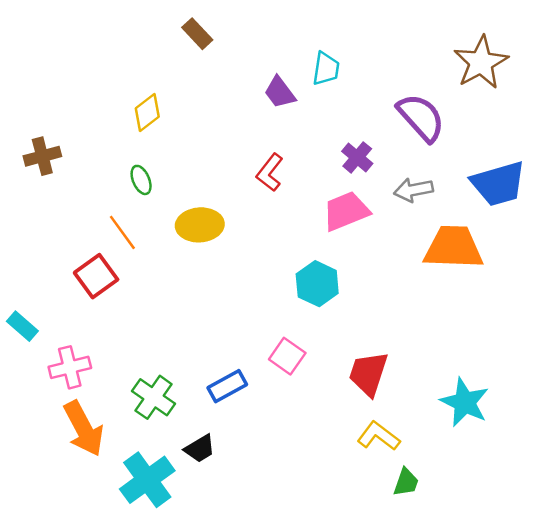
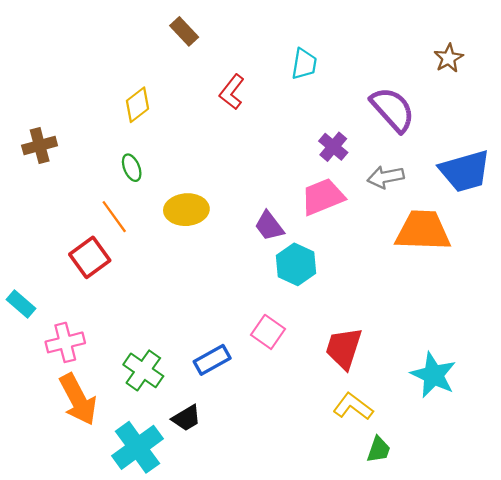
brown star: (481, 62) -> (449, 58), size x0.6
purple trapezoid: (280, 92) -> (269, 226), moved
red L-shape: (270, 172) -> (232, 92), moved

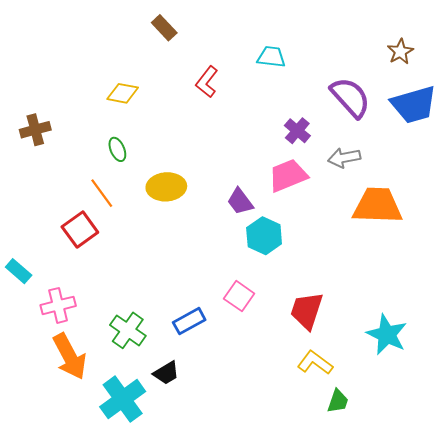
cyan trapezoid: (304, 64) -> (271, 57), turned -92
yellow diamond: (137, 105) -> (123, 93), turned 48
blue trapezoid: (465, 171) -> (414, 105), moved

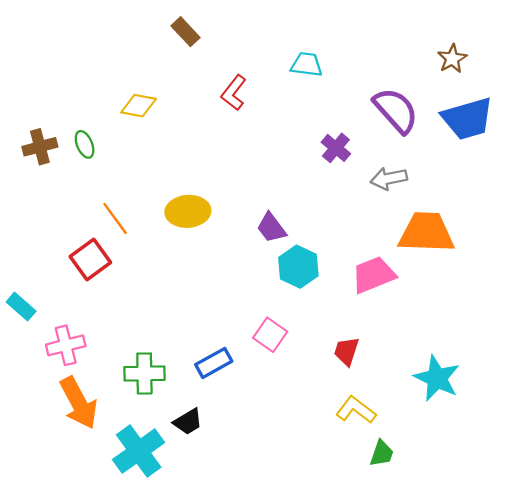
green ellipse: (117, 149) -> (85, 144), moved
pink trapezoid: (288, 175) -> (373, 275), moved
red trapezoid: (307, 311) -> (346, 351), size x0.7
green cross: (128, 330) -> (144, 373), turned -36

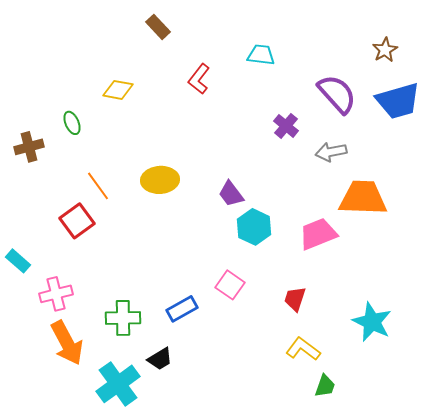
brown cross: (40, 147) -> (29, 147), moved

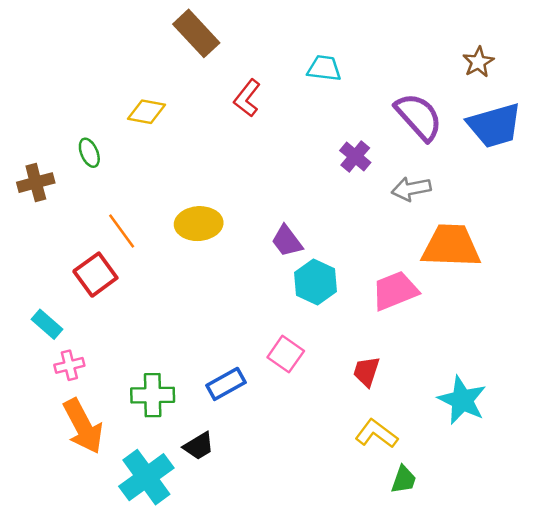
brown rectangle: (158, 27) -> (196, 33), size x1.5
cyan rectangle: (18, 261) -> (47, 324), moved
pink cross: (56, 294) -> (69, 365), size x0.7

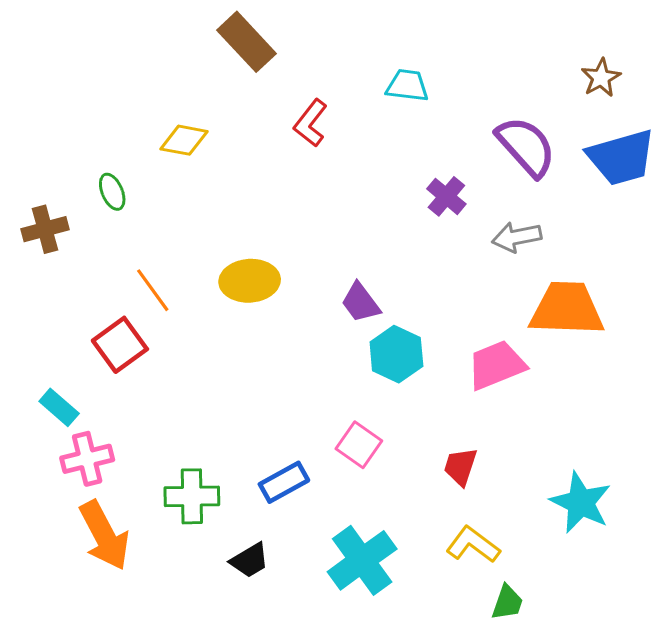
pink cross: (69, 365) -> (87, 459), size x1.4
cyan cross: (146, 477) -> (362, 560), moved

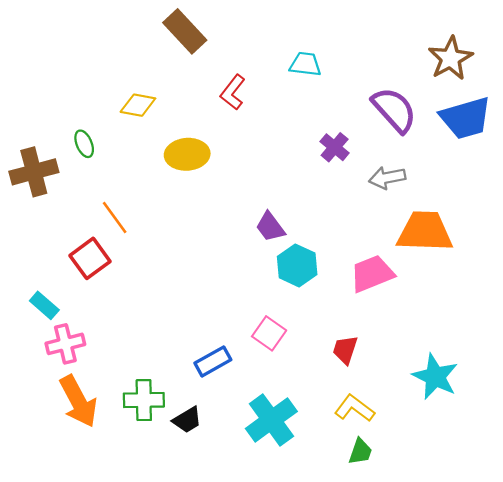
brown star: (601, 78) -> (450, 58), size x1.5
brown cross: (45, 229) -> (34, 172), size x1.4
yellow ellipse: (250, 281) -> (187, 154), moved
green cross: (192, 496) -> (144, 400), moved
green trapezoid: (507, 602) -> (360, 452), moved

